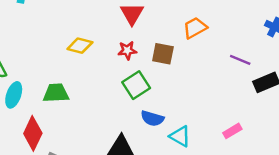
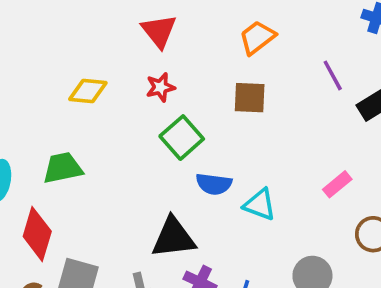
brown square: (163, 54) -> (250, 98), moved
purple line: (240, 60) -> (333, 75), turned 48

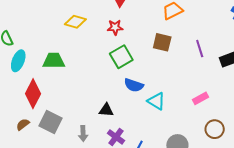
purple line: (333, 75) -> (200, 49), moved
black triangle: (173, 238) -> (106, 110), size x0.6

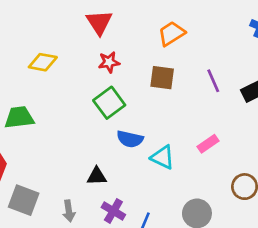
red star: (115, 27) -> (109, 62), moved
pink rectangle: (200, 98) -> (208, 144), moved

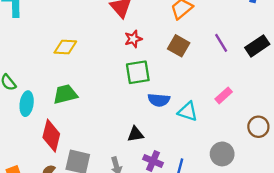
yellow diamond: (43, 62) -> (65, 47), moved
brown square: (162, 78) -> (179, 46), turned 30
green square: (109, 103) -> (138, 72), turned 35

